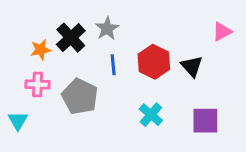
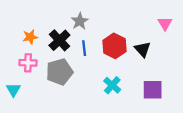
pink triangle: (222, 32) -> (165, 23), turned -32
black cross: (71, 38) -> (59, 40), moved
gray pentagon: (80, 97) -> (59, 72), turned 30

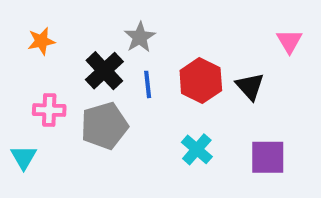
orange star: (30, 37) -> (41, 41), moved

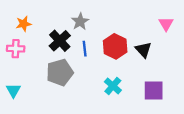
pink cross: (49, 110) -> (16, 49), moved

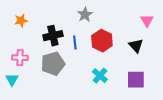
gray star: (80, 21) -> (85, 15), moved
black cross: (60, 41) -> (53, 36), turned 30
pink cross: (16, 49) -> (20, 58), moved
black triangle: (143, 50) -> (136, 46), moved

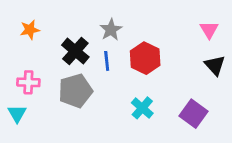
gray star: (85, 15) -> (111, 30), moved
black cross: (53, 36) -> (75, 51), turned -36
black triangle: (136, 46) -> (215, 65), moved
purple square: (136, 80) -> (194, 114), turned 36

